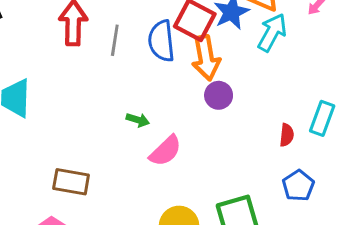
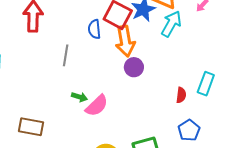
gray line: (115, 40) -> (66, 55), moved
blue semicircle: (161, 41) -> (94, 29), size x0.7
green arrow: (138, 120) -> (79, 97), moved

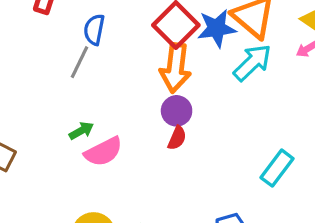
blue semicircle: (94, 29) -> (94, 30), moved
red semicircle: (181, 95) -> (177, 138), moved
green arrow: (79, 97) -> (81, 131), turned -63

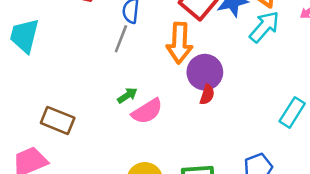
orange arrow: (175, 68) -> (179, 43), moved
purple circle: (177, 111) -> (205, 72), size x1.4

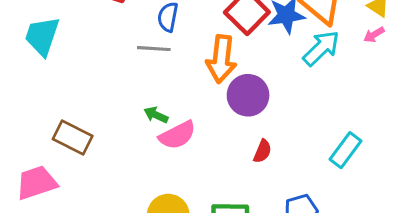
gray line: (121, 39) -> (154, 49), turned 68
green arrow: (127, 95) -> (156, 115), turned -126
red semicircle: (207, 95) -> (262, 151), moved

